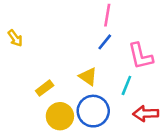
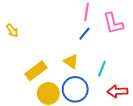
pink L-shape: (141, 56) -> (113, 23), moved
yellow rectangle: (45, 88) -> (36, 71), size x1.5

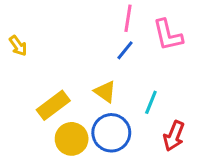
red arrow: (117, 91) -> (174, 136), turned -66

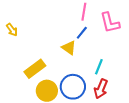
yellow triangle: (105, 92) -> (69, 48), moved
red arrow: (174, 136) -> (101, 89), moved

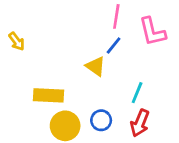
yellow rectangle: (35, 69) -> (48, 95), turned 40
blue circle: (73, 87) -> (101, 120), size x0.6

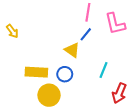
blue circle: (101, 120) -> (65, 74), moved
red arrow: (140, 123) -> (119, 93), moved

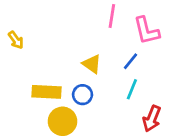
blue line: (86, 34) -> (130, 61), moved

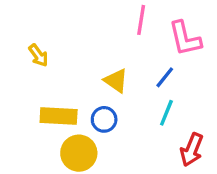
yellow arrow: (16, 40) -> (38, 55), moved

